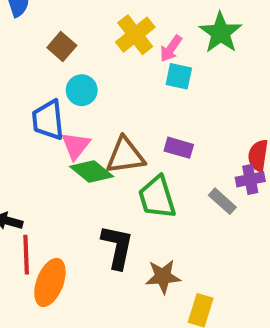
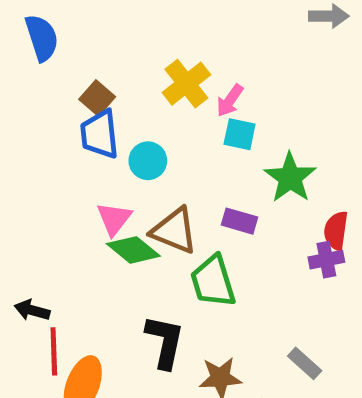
green star: (220, 33) -> (290, 178), moved
cyan circle: (82, 90) -> (148, 161), moved
blue trapezoid: (48, 120) -> (100, 134), moved
brown triangle: (125, 156) -> (174, 231), turned 30
gray rectangle: (222, 201) -> (305, 363), moved

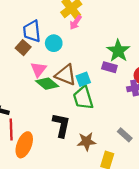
brown square: (97, 98) -> (23, 48), moved
pink arrow: (230, 100) -> (76, 22), moved
cyan square: (240, 134) -> (83, 79), moved, turned -32
purple rectangle: (240, 221) -> (109, 67), moved

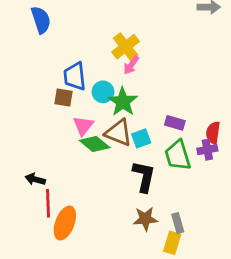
brown square: (23, 48) -> (63, 97), turned -32
green star: (118, 51) -> (123, 102), moved
green trapezoid: (83, 98) -> (178, 155), moved
black L-shape: (61, 125) -> (144, 176), moved
gray rectangle: (125, 135) -> (178, 223), moved, turned 32

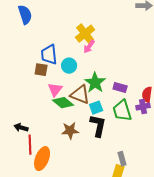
green star: (123, 102) -> (95, 83), moved
cyan square: (141, 138) -> (96, 108), moved
brown star: (145, 219) -> (70, 131), moved

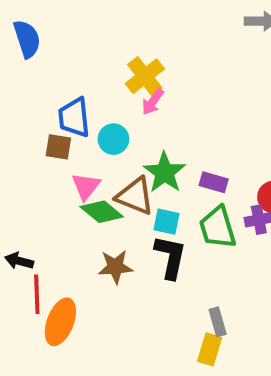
cyan square: (96, 108) -> (166, 222), turned 32

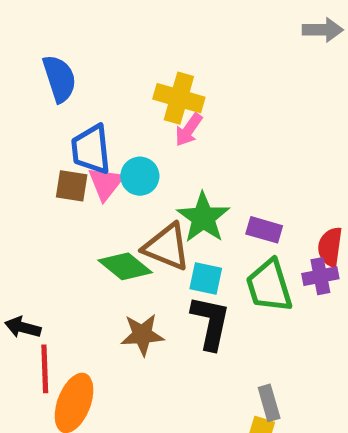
blue semicircle: (27, 39) -> (59, 79), moved
yellow cross: (145, 76) -> (179, 98), turned -36
pink triangle: (86, 186) -> (106, 183), moved

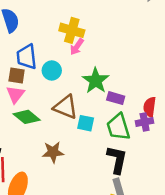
pink triangle: (106, 183) -> (15, 94), moved
green star: (203, 218) -> (96, 81), moved
green diamond: (125, 266) -> (27, 117), moved
black L-shape: (211, 322) -> (117, 160), moved

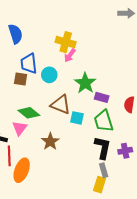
pink triangle: (15, 94) -> (20, 128), moved
purple cross: (145, 122) -> (125, 151), moved
brown star: (53, 152) -> (50, 142), turned -30

